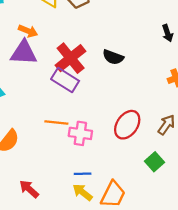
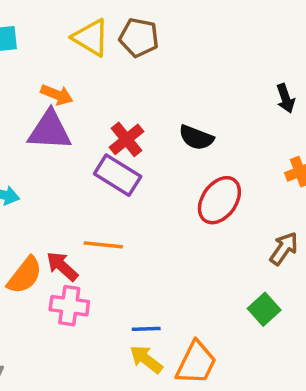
red cross: (71, 58) -> (126, 139), size x0.7
red ellipse: (127, 125) -> (219, 200), moved
pink cross: (80, 133) -> (69, 306), moved
red arrow: (29, 189) -> (62, 266), moved

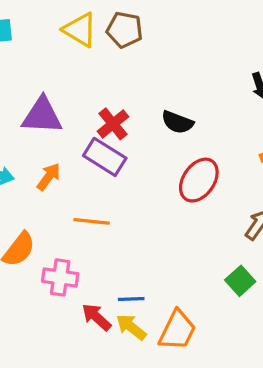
orange arrow: (57, 95) -> (49, 177), moved, turned -76
red arrow: (62, 266) -> (96, 317), moved

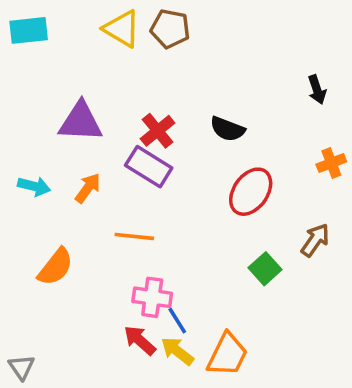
pink cross: (60, 277) -> (152, 297), moved
green square: (240, 281) -> (265, 269), moved
blue line: (131, 299) -> (177, 321), turned 60

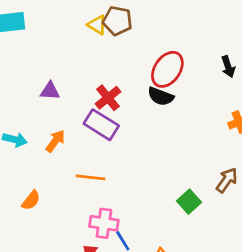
yellow triangle: (122, 29) -> (97, 25), moved, size x0.7
purple triangle: (81, 122) -> (50, 91), size x0.6
red ellipse: (251, 192) -> (167, 69), moved
orange semicircle: (56, 267) -> (31, 200), size x0.7

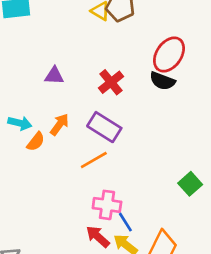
purple rectangle: (101, 125) -> (104, 127), moved
orange line: (90, 177) -> (94, 160), turned -36
orange semicircle: (31, 200) -> (36, 142), moved

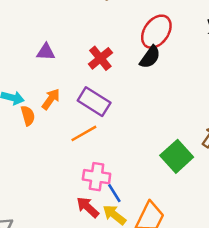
black semicircle: (162, 81) -> (150, 57), turned -75
orange semicircle: (36, 142) -> (28, 116), turned -54
green square: (190, 184) -> (177, 156), size x1.4

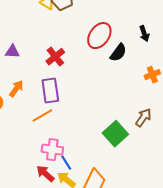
black semicircle: (150, 57) -> (118, 53), moved
purple rectangle: (94, 102) -> (50, 91), turned 50

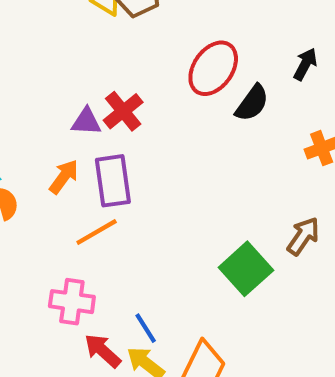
black arrow: (144, 34) -> (305, 64), turned -133
purple triangle: (12, 52) -> (86, 121), moved
orange arrow: (16, 89) -> (64, 177), moved
pink cross: (52, 150) -> (72, 302), moved

